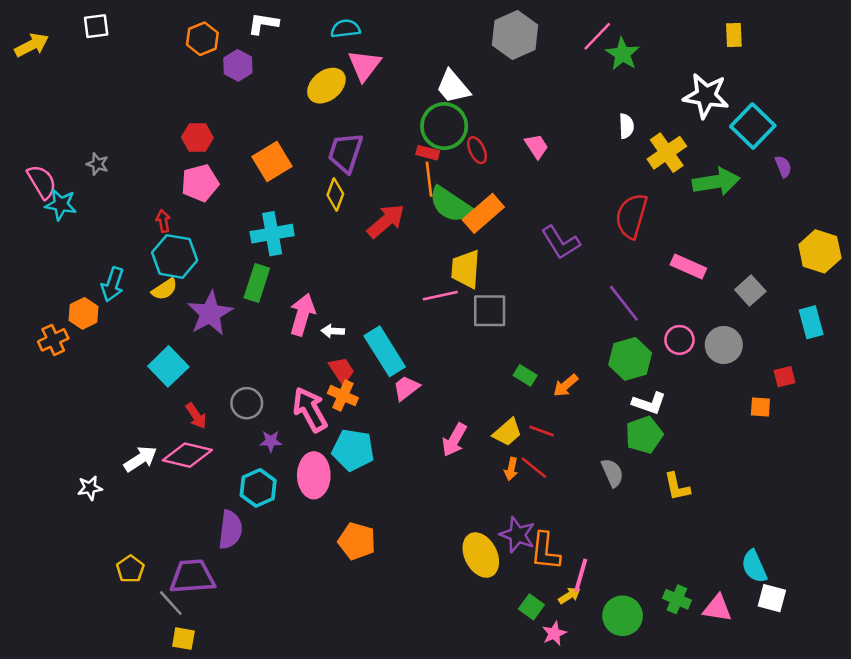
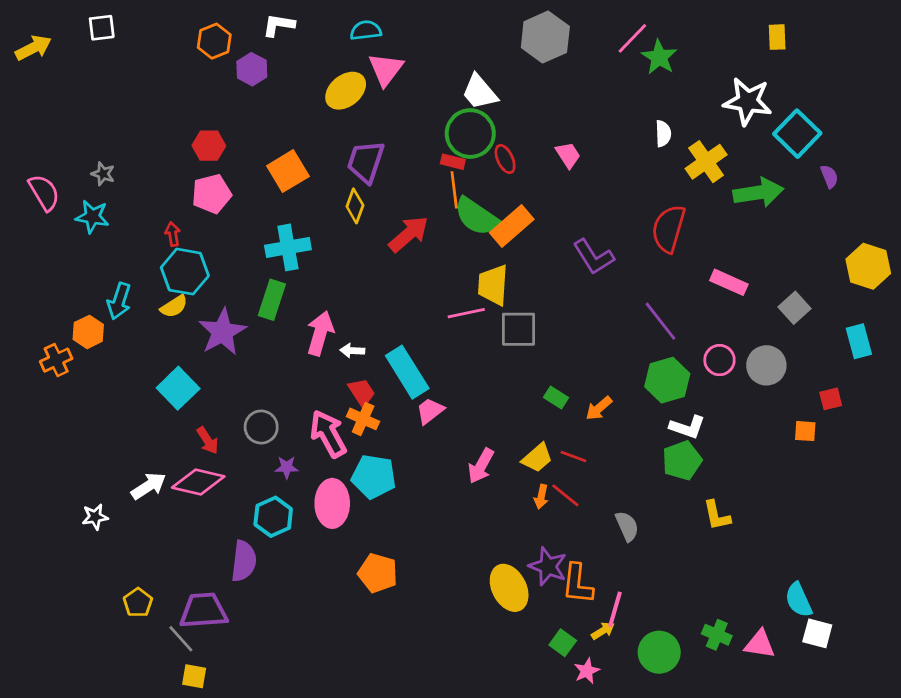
cyan star: (61, 205) -> (92, 217), moved
gray semicircle: (612, 473) -> (627, 526), moved

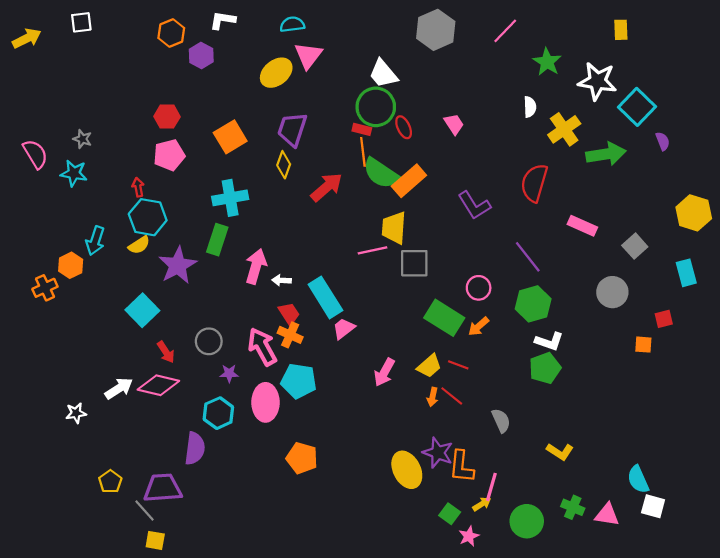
green star: (659, 57) -> (547, 62), moved
pink circle: (719, 360) -> (479, 288), moved
green rectangle: (556, 398) -> (444, 318), size x2.0
yellow L-shape: (717, 515) -> (560, 452), moved, turned -45

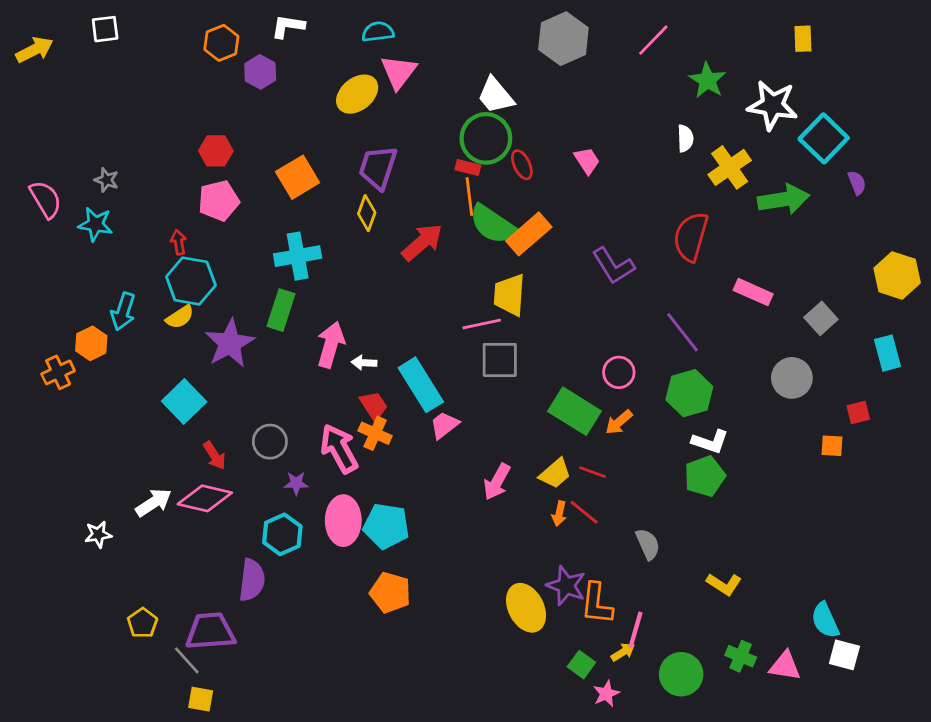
gray square: (414, 263) -> (500, 360), moved
cyan pentagon: (299, 381) -> (386, 526), moved

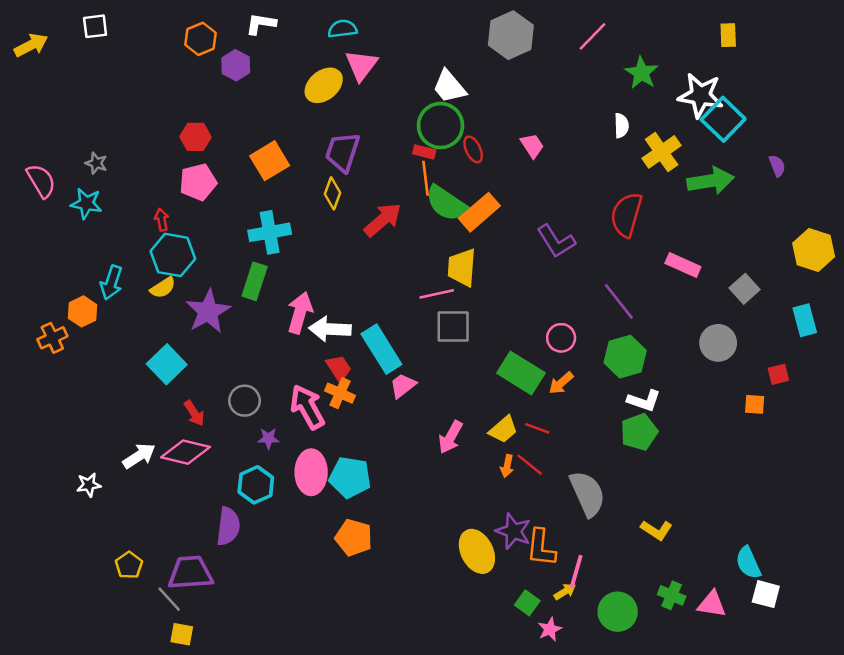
cyan square: (824, 138) -> (723, 119), moved
white arrow: (364, 363) -> (330, 329), size x1.8
gray semicircle: (648, 544) -> (587, 494), size x1.6

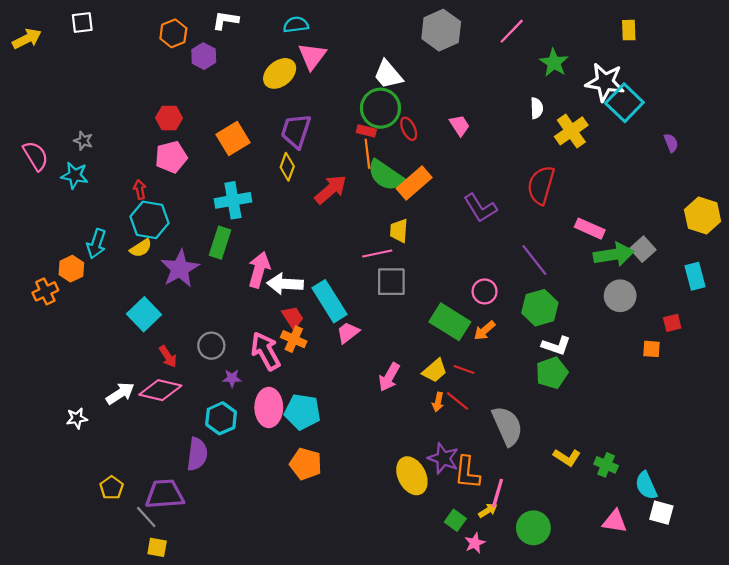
green arrow: (711, 181) -> (614, 255), moved
yellow trapezoid: (462, 267) -> (399, 231), size x0.7
green cross: (672, 595) -> (606, 465), moved

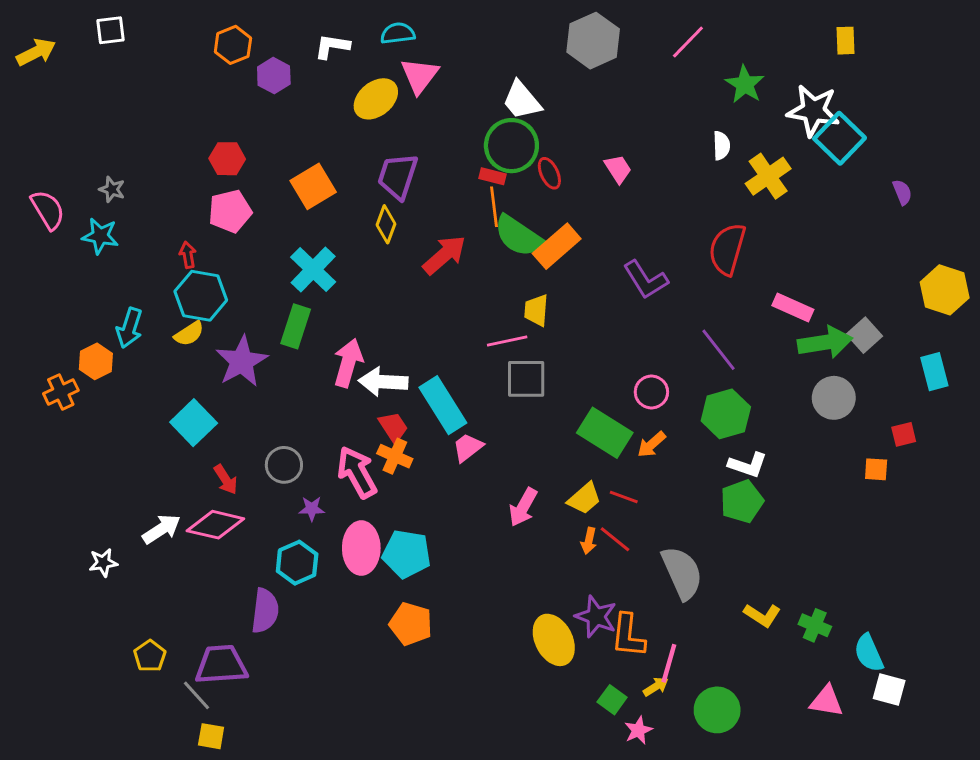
white L-shape: (225, 20) -> (332, 46), moved
cyan cross: (233, 200) -> (313, 270), turned -36

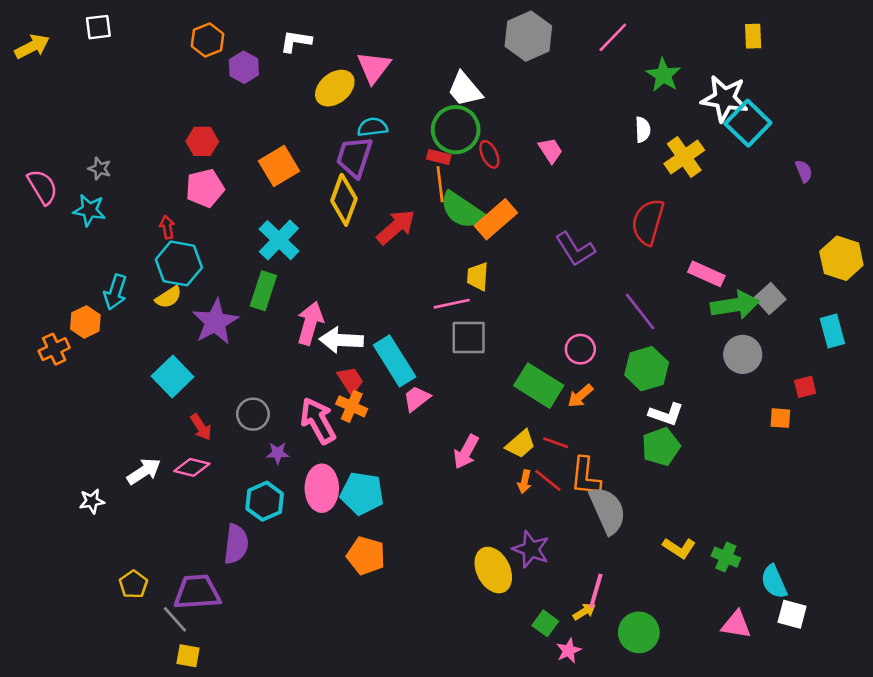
cyan semicircle: (398, 33) -> (372, 127), moved
yellow diamond: (386, 224) -> (344, 200), size x1.5
pink diamond: (215, 525) -> (192, 467), size x0.7
orange L-shape: (628, 636) -> (586, 477), moved

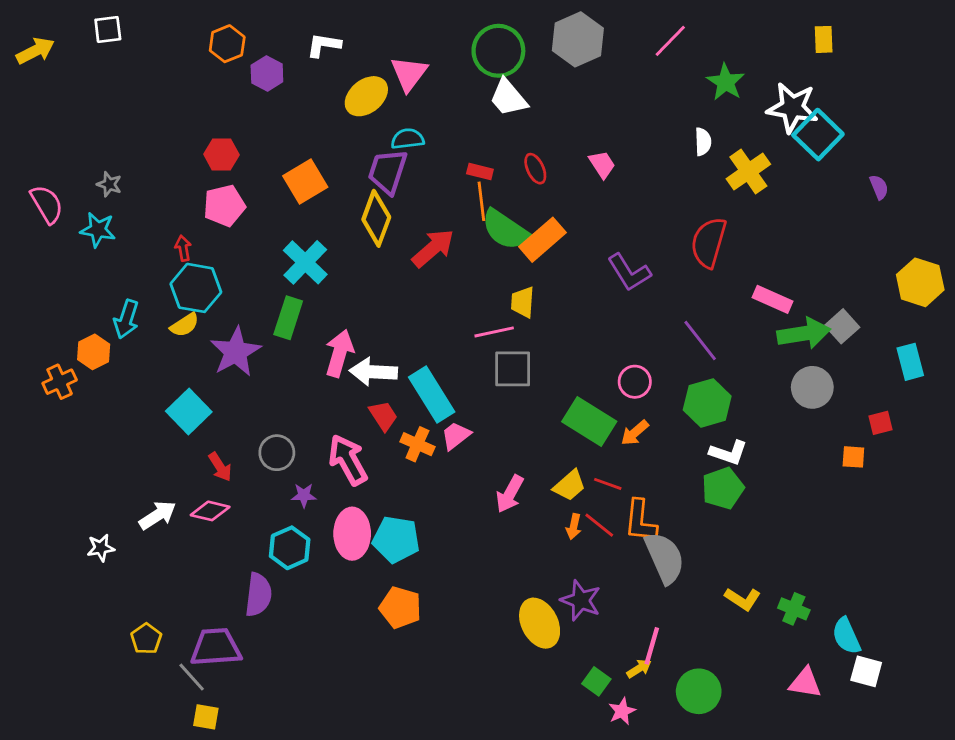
green circle: (456, 130) -> (498, 51), moved
orange cross: (352, 406) -> (417, 444), moved

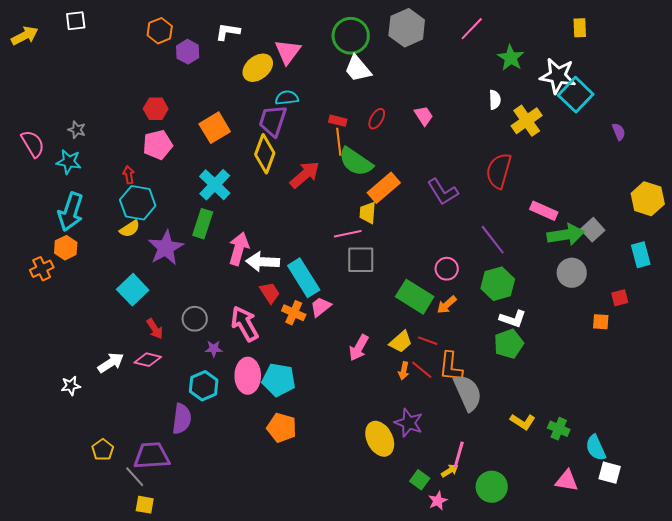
red ellipse: (535, 169) -> (377, 119), turned 55
orange rectangle: (542, 240) -> (384, 188), moved
cyan arrow: (126, 319) -> (71, 212), moved, size x1.4

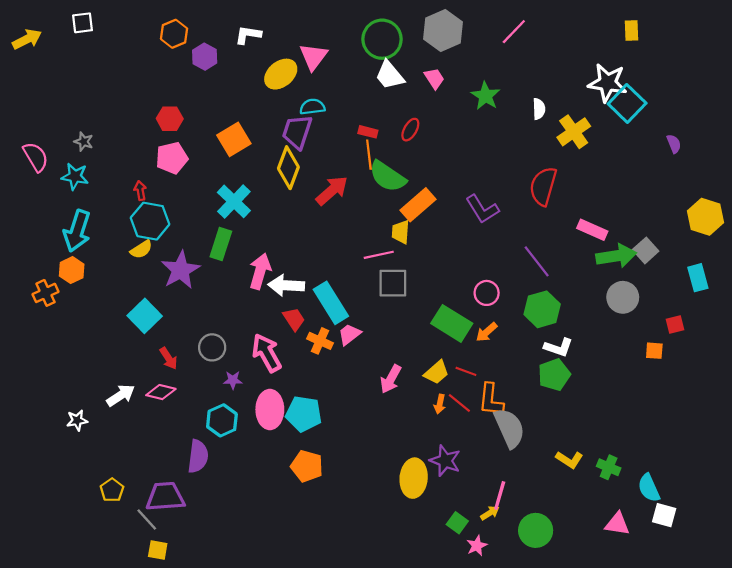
green star: (511, 58) -> (485, 96), moved
pink trapezoid: (424, 116) -> (434, 78), moved
yellow ellipse: (380, 439) -> (414, 478), turned 32

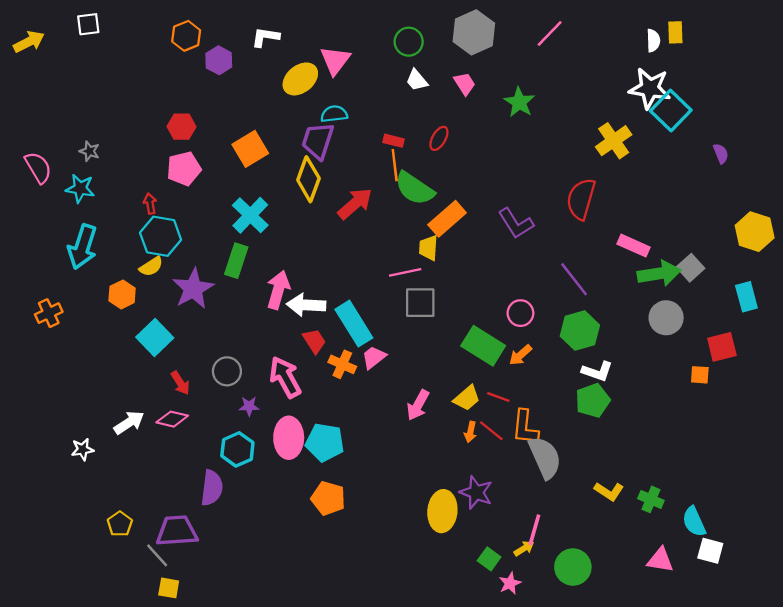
green circle: (382, 39) -> (409, 42), size x0.7
white trapezoid: (390, 75) -> (417, 80), size x0.7
white semicircle: (539, 109) -> (653, 41), moved
orange hexagon: (72, 270) -> (122, 294), moved
red square: (675, 325) -> (722, 347), size x1.5

